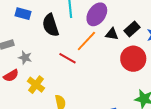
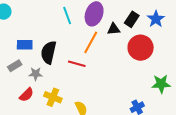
blue rectangle: (23, 14) -> (25, 45), moved
black semicircle: (51, 25) -> (49, 52), moved, turned 45

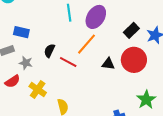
black triangle: (114, 29) -> (108, 64), moved
black semicircle: (49, 52) -> (49, 51), moved, size x0.6
green star: (161, 84) -> (146, 100), turned 30

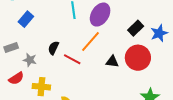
blue rectangle: (21, 32) -> (26, 19), moved, turned -63
yellow cross: (38, 89) -> (41, 87), turned -30

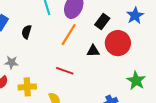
black rectangle: (136, 28) -> (102, 22), moved
black semicircle: (53, 48) -> (26, 32), moved
red line: (72, 59) -> (65, 71), moved

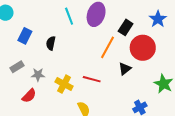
orange line: (69, 35) -> (108, 47), moved
black triangle: (93, 51) -> (125, 69), moved, turned -32
yellow cross: (27, 87) -> (64, 84), moved, turned 36

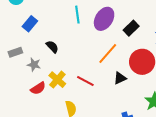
black rectangle: (126, 27) -> (131, 28), moved
black semicircle: (51, 43) -> (52, 47), moved, turned 112
red semicircle: (29, 96) -> (38, 88), moved

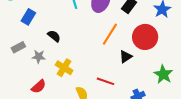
red line: (85, 81) -> (106, 81), moved
red semicircle: (38, 88) -> (39, 87), moved

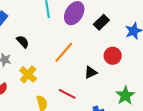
orange line: (110, 34) -> (64, 52), moved
red circle: (145, 37) -> (113, 56), size x0.7

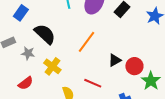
black semicircle: (23, 42) -> (45, 34), size x1.6
red circle: (113, 56) -> (134, 66), moved

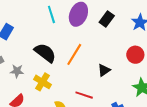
black semicircle: (45, 34) -> (45, 53), moved
red circle: (134, 66) -> (135, 55), moved

